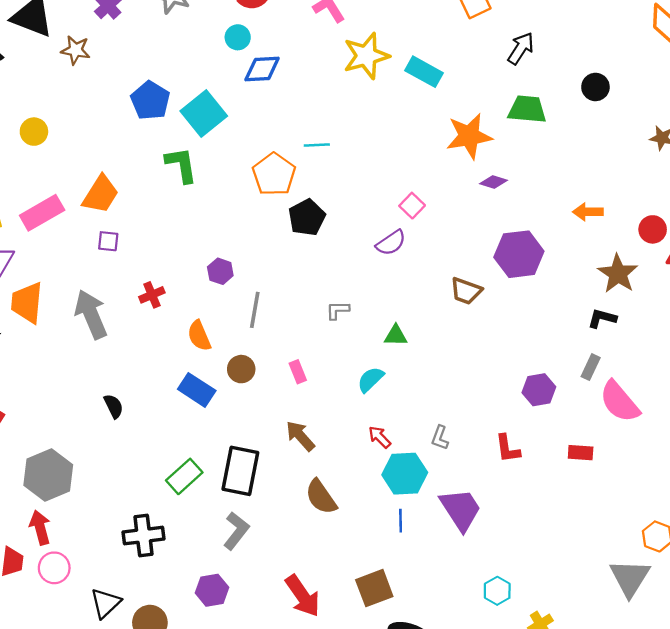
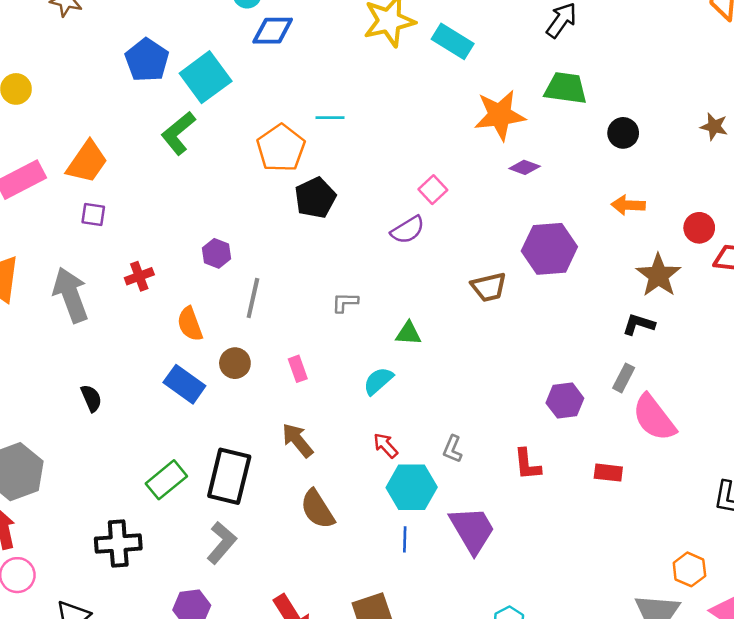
black circle: (595, 87) -> (623, 133), moved
green L-shape: (181, 165) -> (178, 133), turned -123
brown trapezoid: (466, 291) -> (489, 287), turned -36

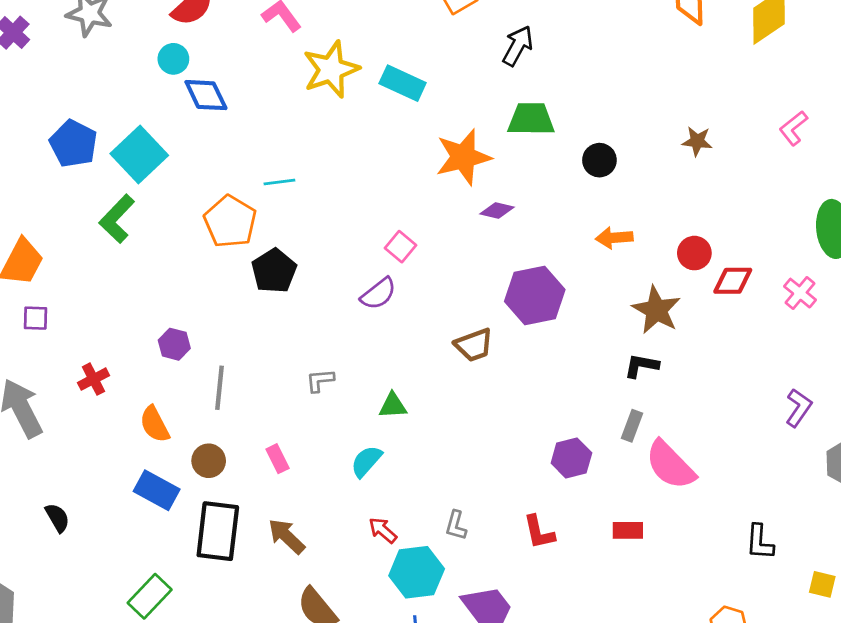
blue diamond: (273, 31) -> (206, 95), turned 72
black rectangle: (229, 476) -> (218, 531), moved

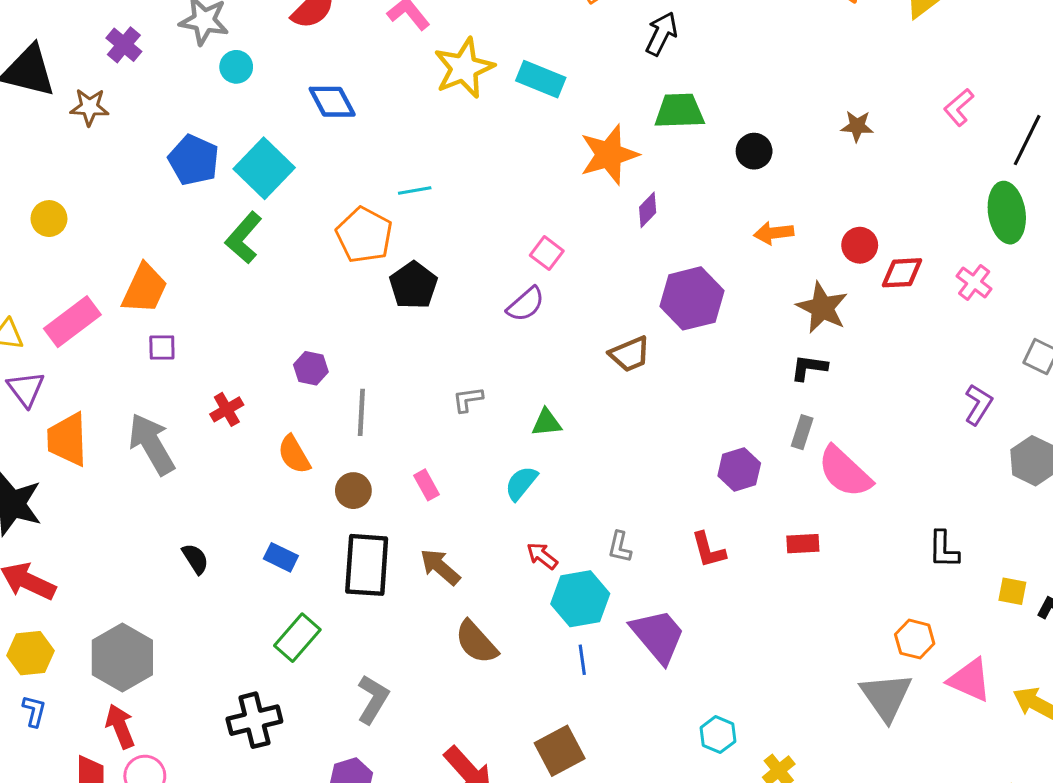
cyan circle: (173, 59) -> (236, 67), moved
purple diamond: (497, 210) -> (648, 210), turned -56
blue rectangle: (157, 490) -> (281, 557), moved, size x0.7

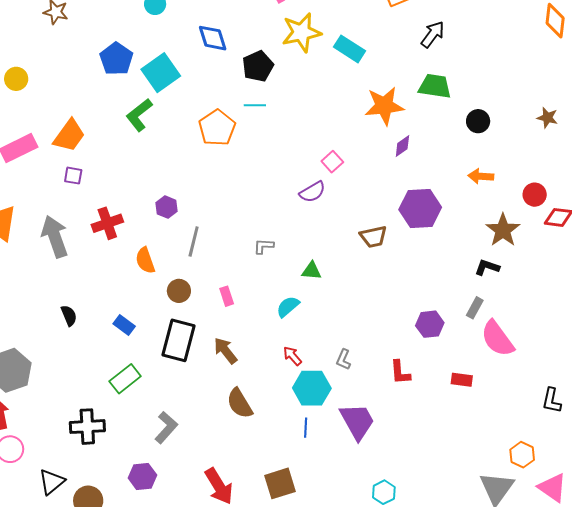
black pentagon: (413, 285) -> (258, 66), moved
red cross: (227, 409) -> (107, 223), size x1.4

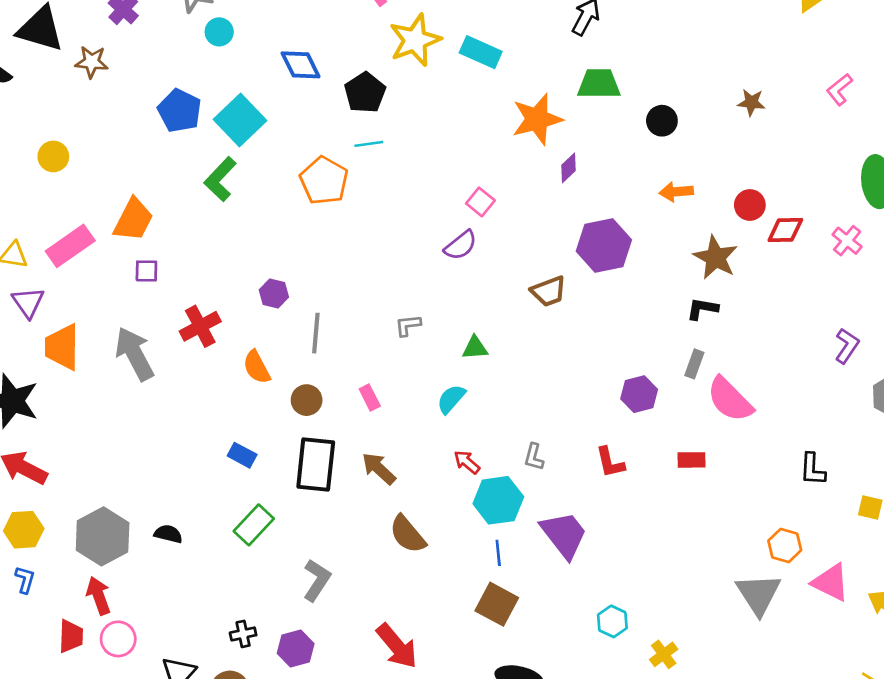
black semicircle: (69, 316) -> (168, 534), moved, turned -45
black cross: (87, 427) -> (243, 634), moved, size x0.6
brown square: (280, 483) -> (497, 604), moved, turned -36

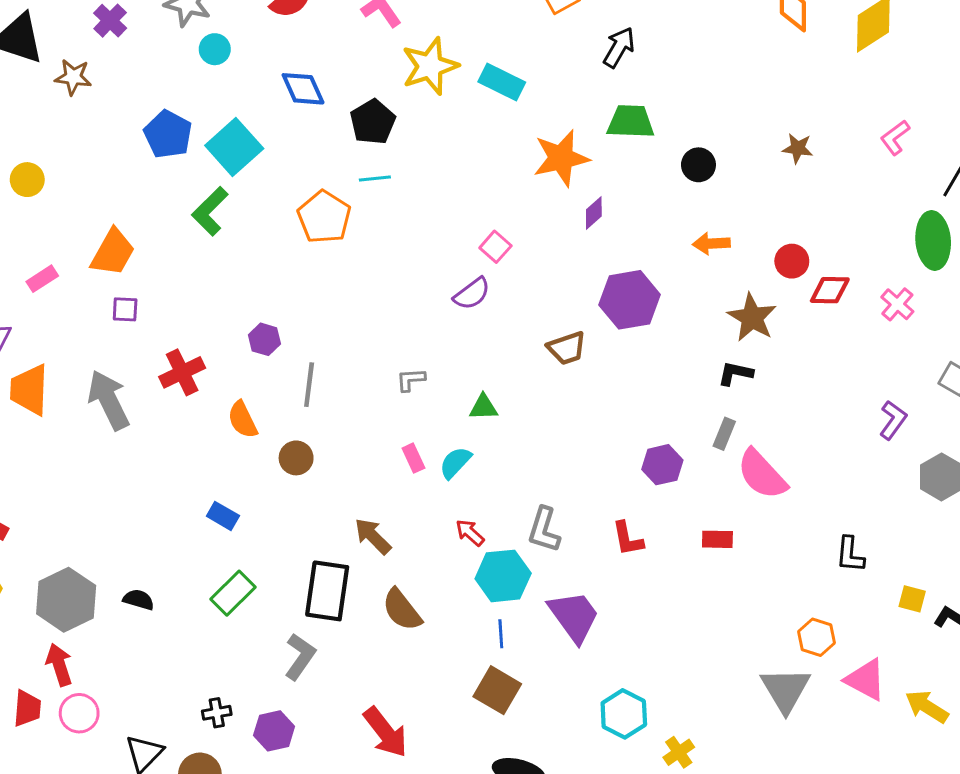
pink rectangle: (70, 246) -> (42, 279), size x0.6
pink rectangle: (370, 398) -> (413, 458), moved
gray L-shape: (534, 457) -> (544, 530), size x1.5
black rectangle: (316, 464) -> (327, 591), moved
cyan hexagon: (612, 621) -> (624, 714), size x1.4

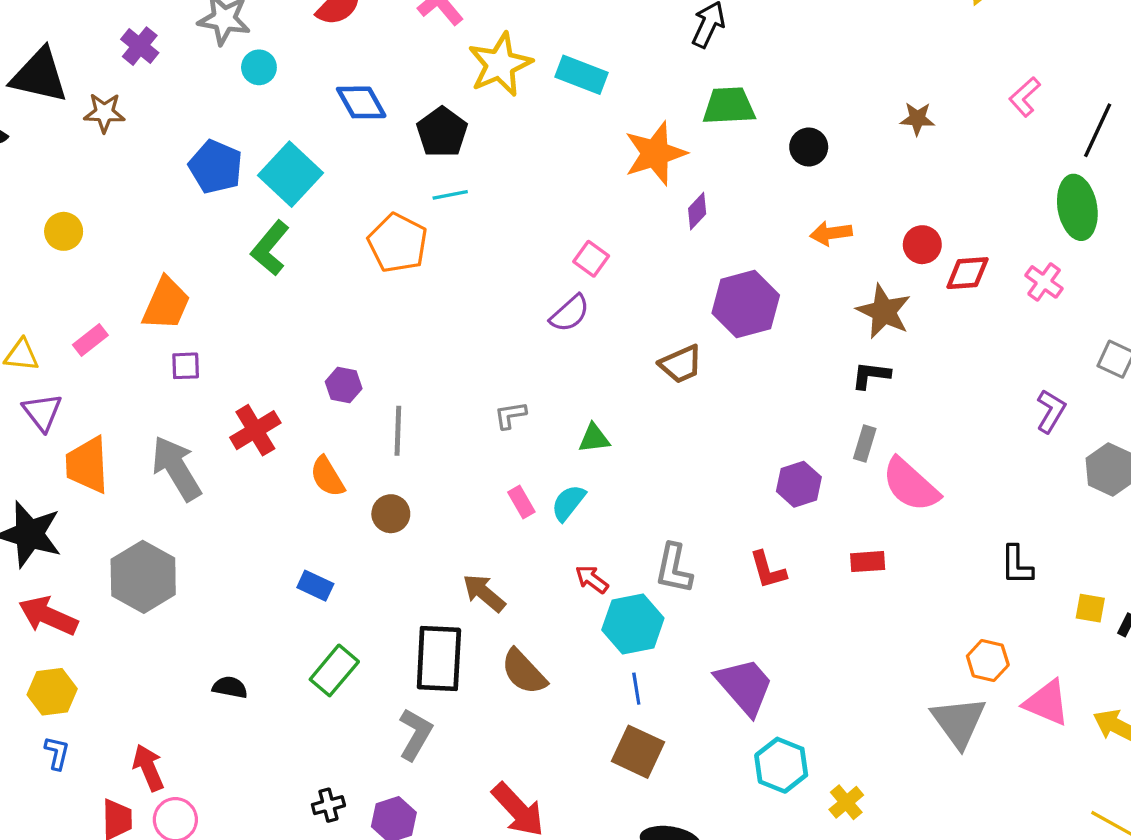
gray hexagon: (66, 600) -> (143, 577), moved
purple trapezoid: (574, 616) -> (745, 686), moved

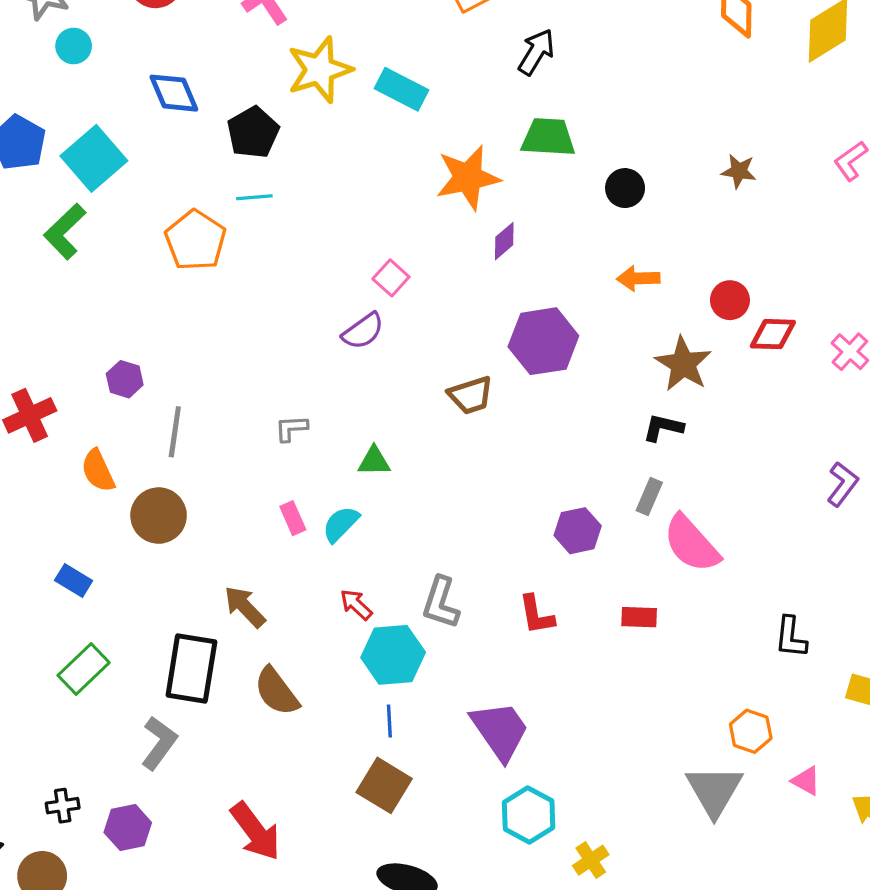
brown circle: (391, 514) -> (159, 516), size x1.4
pink triangle: (1047, 703) -> (806, 781), size x0.6

